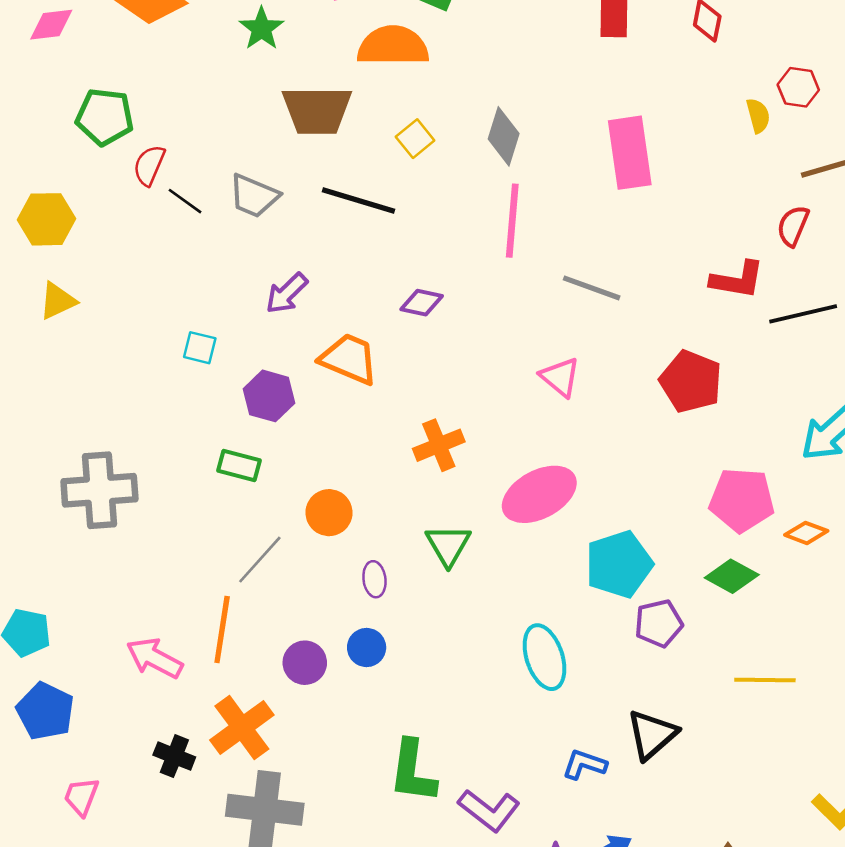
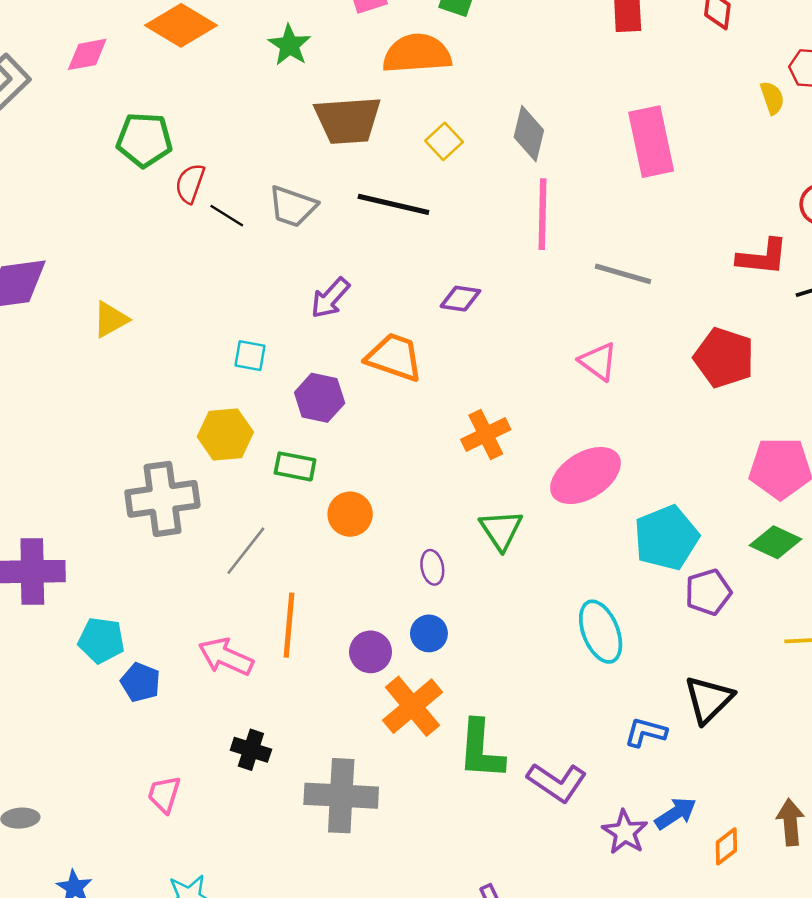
yellow hexagon: (46, 219) -> (225, 434), moved
orange circle: (329, 513) -> (350, 514), moved
gray line: (260, 560) -> (246, 551), moved
blue pentagon: (45, 711) -> (140, 682), moved, size x0.7
orange cross: (242, 728) -> (412, 706), moved

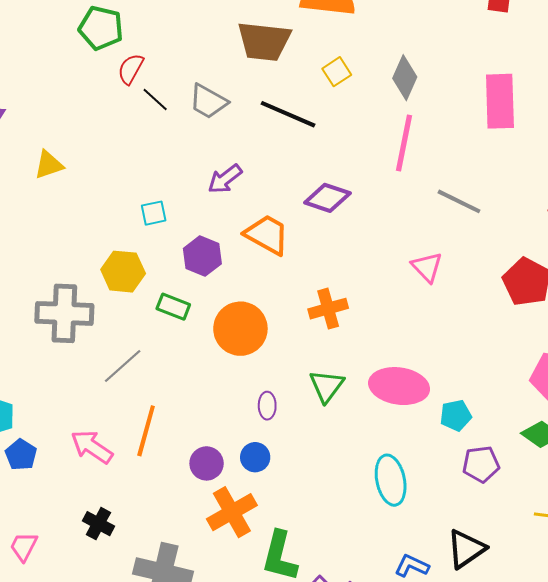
purple diamond: (460, 299) -> (327, 198), size x1.4
cyan square: (250, 356) -> (154, 213), turned -32
pink ellipse: (585, 476) -> (399, 386), moved, turned 30
orange circle: (350, 514) -> (240, 329), moved, size x1.5
cyan pentagon: (666, 538) -> (456, 415), size x0.6

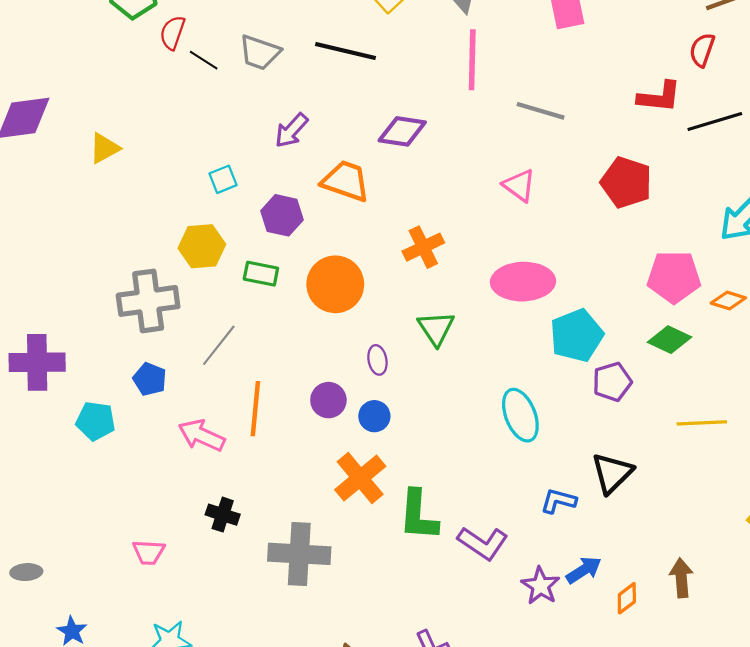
pink ellipse: (399, 386) -> (523, 282), moved
cyan pentagon: (456, 415) -> (577, 335), size x1.6
blue pentagon: (21, 455) -> (150, 379), moved
purple circle: (207, 463) -> (328, 400), moved
pink trapezoid: (24, 546) -> (149, 552), turned -104

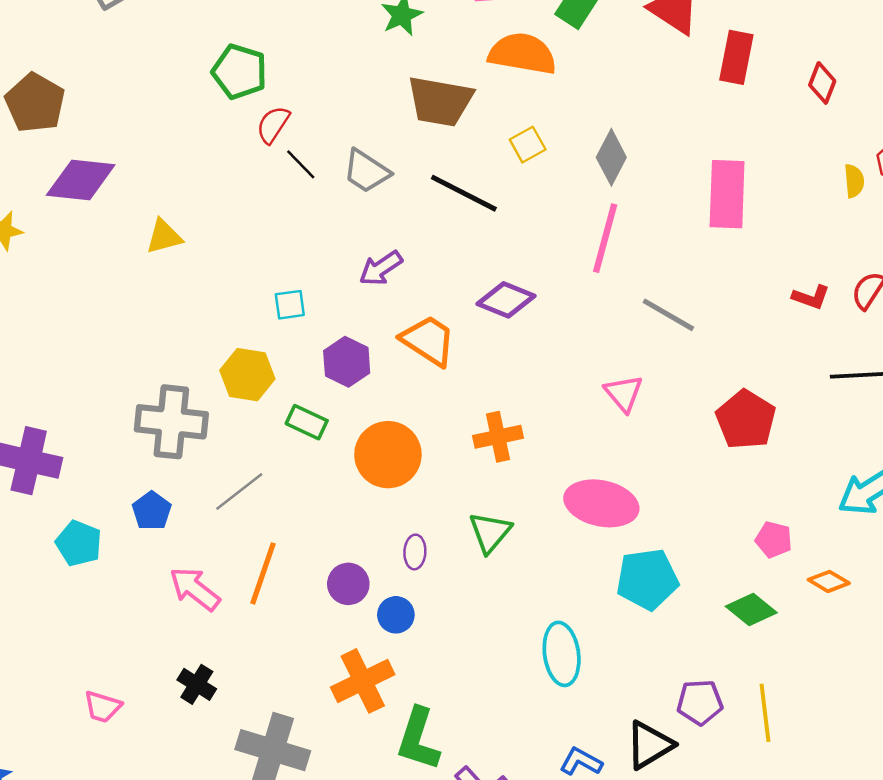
red L-shape: (659, 97) -> (811, 297), moved, size x0.7
pink pentagon: (674, 277) -> (774, 540), size x0.6
purple pentagon: (612, 382) -> (700, 702), moved
yellow line: (702, 423) -> (765, 713), turned 72

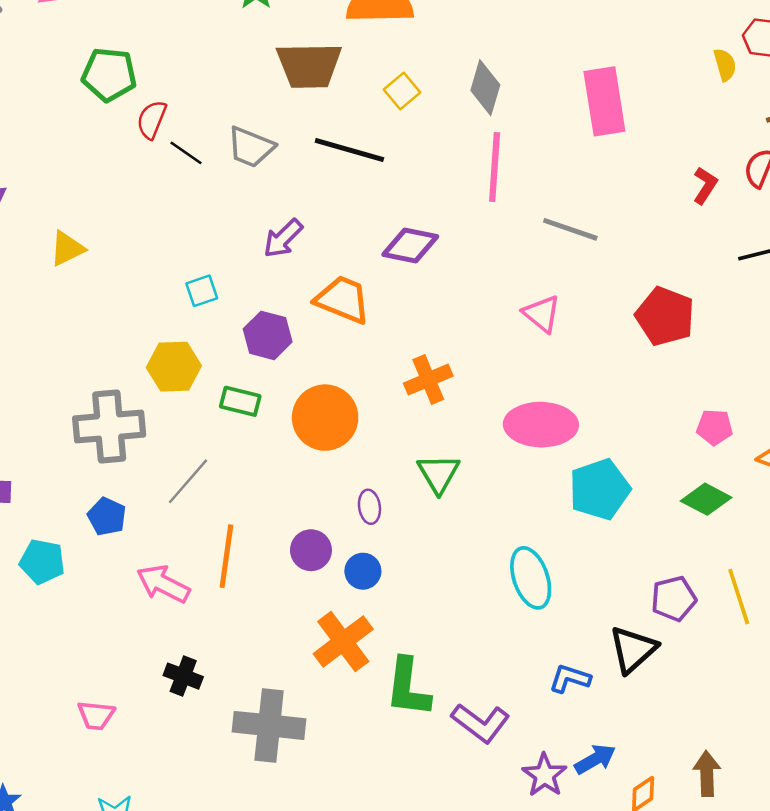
red L-shape: (811, 297) -> (705, 185), turned -66

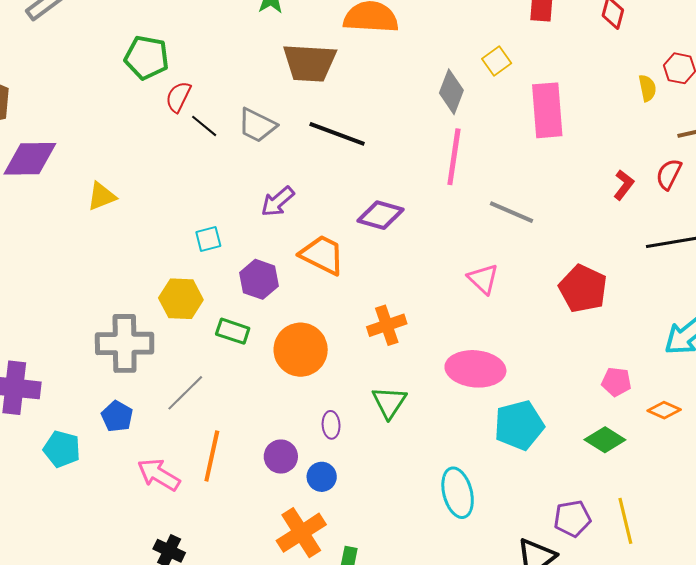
yellow square: (402, 91) -> (497, 61), moved

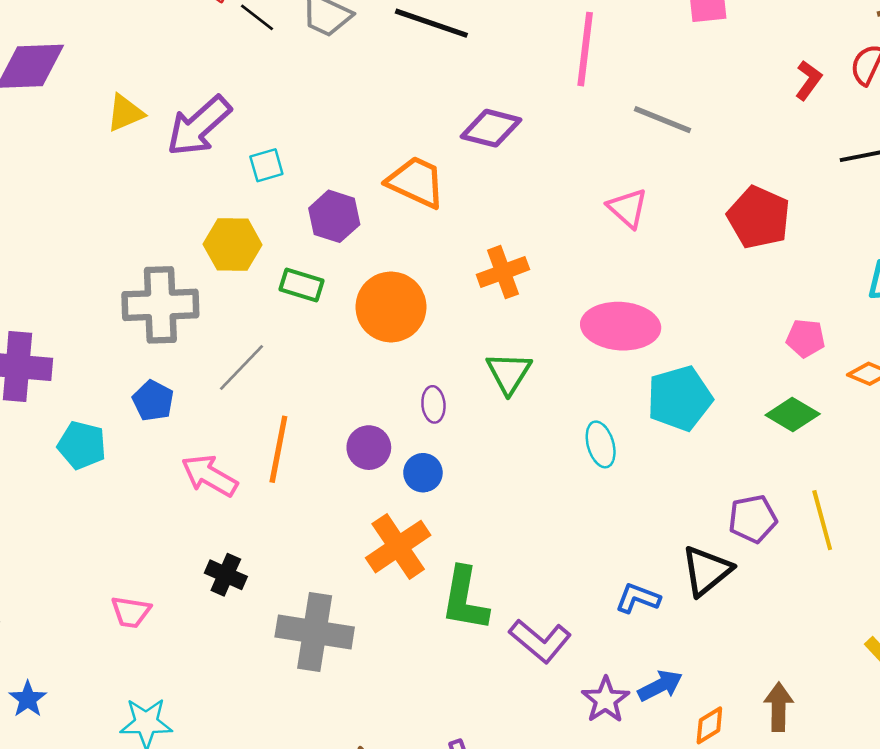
purple arrow: (278, 201) -> (199, 126), moved, size x1.5
cyan ellipse: (458, 493) -> (601, 444), moved, size x0.7

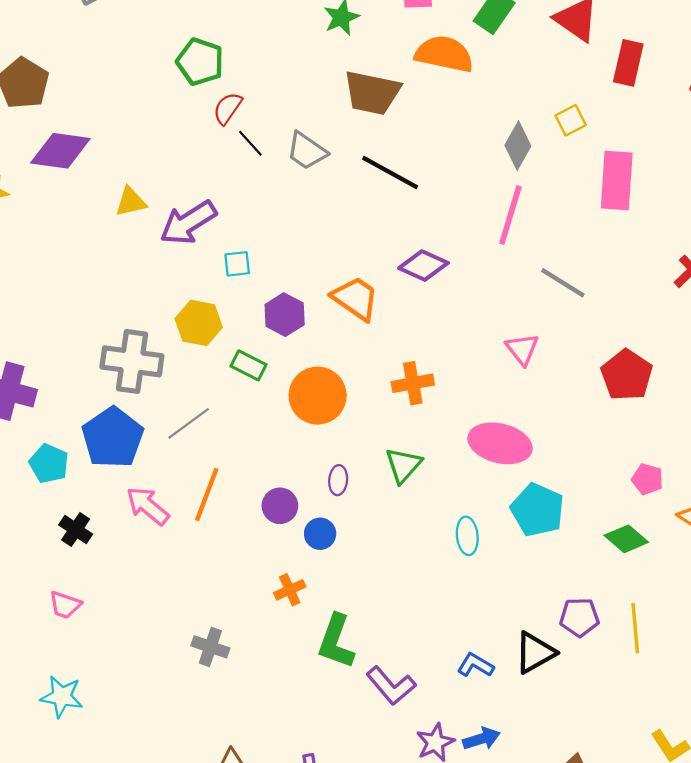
cyan pentagon: (680, 398) -> (537, 510), turned 30
blue pentagon: (153, 401) -> (113, 438), size x1.8
orange cross: (398, 547) -> (290, 590), size x0.6
black cross: (226, 575) -> (76, 530), moved
gray cross: (315, 632) -> (210, 647), size x0.6

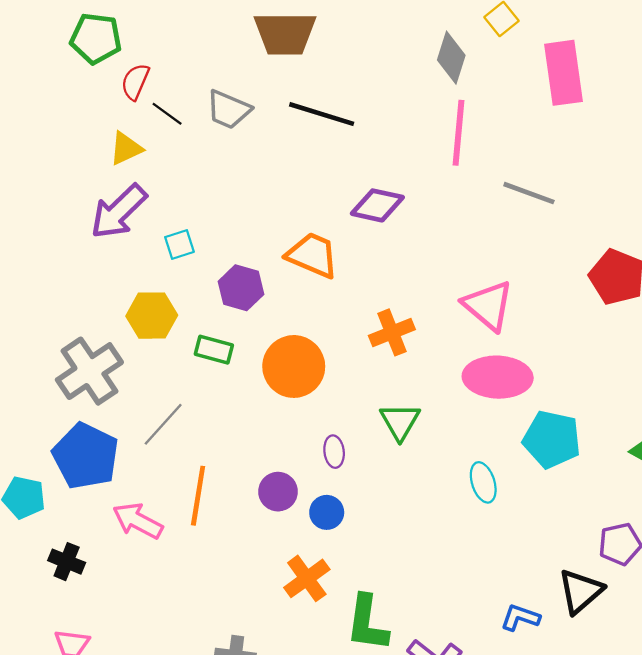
yellow triangle: (131, 202) -> (126, 148), moved
pink triangle: (522, 349) -> (488, 306), moved, size x1.4
gray cross: (132, 361) -> (89, 371), turned -30
orange cross: (290, 590) -> (307, 578), size x1.4

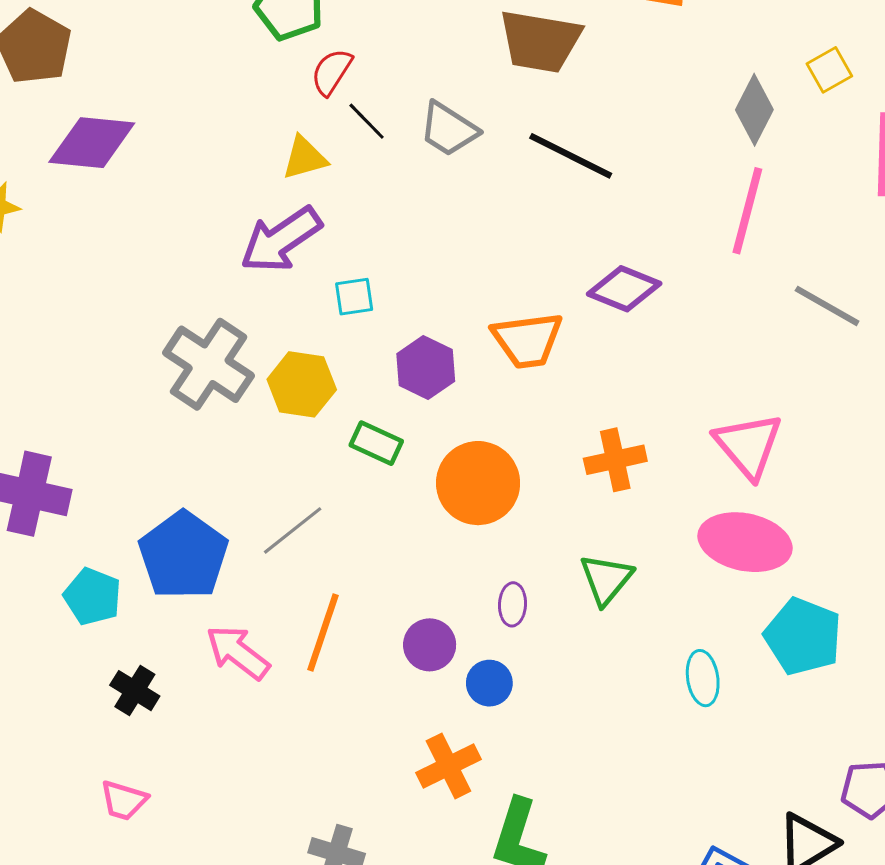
orange trapezoid: (313, 255) -> (527, 340), turned 140
gray cross: (89, 371) -> (209, 364), moved, turned -32

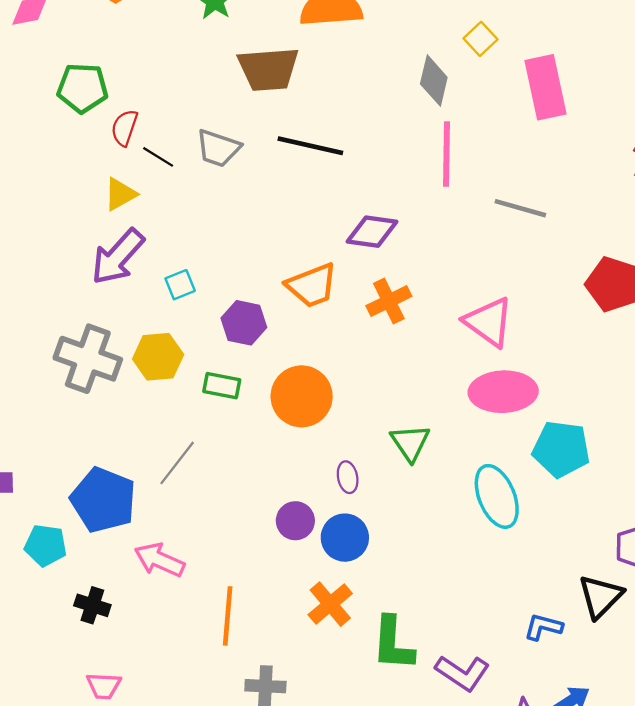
orange cross: (615, 460) -> (389, 301), moved
orange line: (323, 633) -> (228, 616), moved
cyan ellipse: (703, 678) -> (497, 496), size x1.6
blue circle: (489, 683) -> (345, 538), size x1.4

